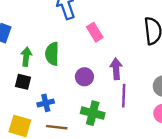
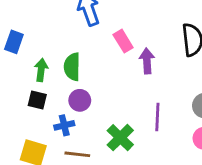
purple arrow: (116, 69) -> (147, 61), moved
purple circle: (84, 77) -> (80, 100), moved
green cross: (93, 113) -> (120, 138), turned 30

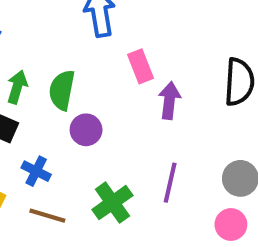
purple circle: (80, 100) -> (86, 130), moved
blue cross: (64, 125) -> (36, 171), turned 30

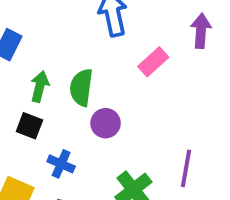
pink rectangle: (141, 66) -> (153, 62), turned 72
purple arrow: (169, 100) -> (201, 31), moved

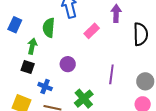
green semicircle: (81, 87) -> (49, 28), moved
purple line: (186, 168) -> (111, 74), moved

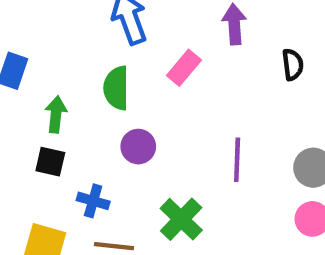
green semicircle: (49, 28) -> (116, 88), moved
black semicircle: (141, 34) -> (293, 65), size x0.6

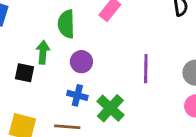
green arrow: (56, 114) -> (43, 52), moved
blue cross: (93, 201) -> (77, 95), moved

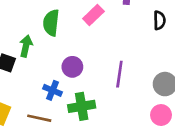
purple circle: (81, 62) -> (72, 67), moved
green cross: (110, 108) -> (82, 106), turned 30

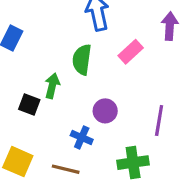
green cross: (82, 106) -> (133, 163), moved

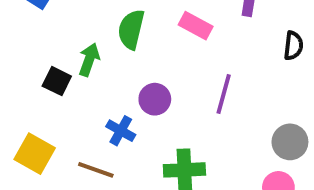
pink rectangle: (131, 52) -> (196, 26), turned 65
purple line: (159, 121) -> (224, 94), moved

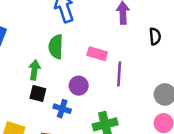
pink rectangle: (196, 26) -> (97, 54), moved
black square: (57, 81) -> (38, 94), moved

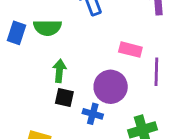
green semicircle: (56, 47) -> (47, 28), moved, turned -90
purple circle: (79, 86) -> (111, 87), size x1.5

